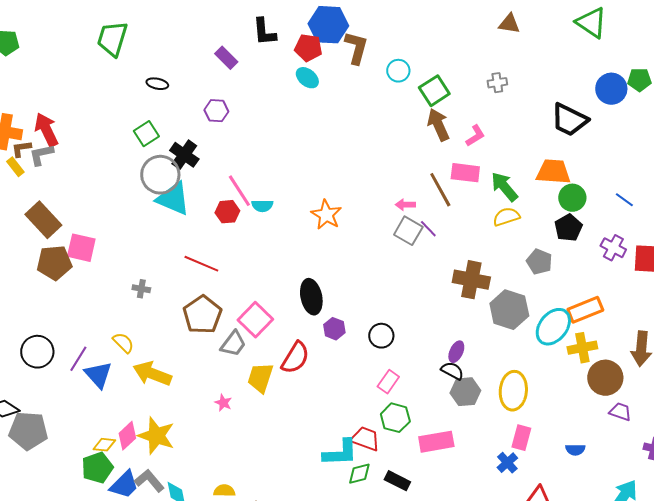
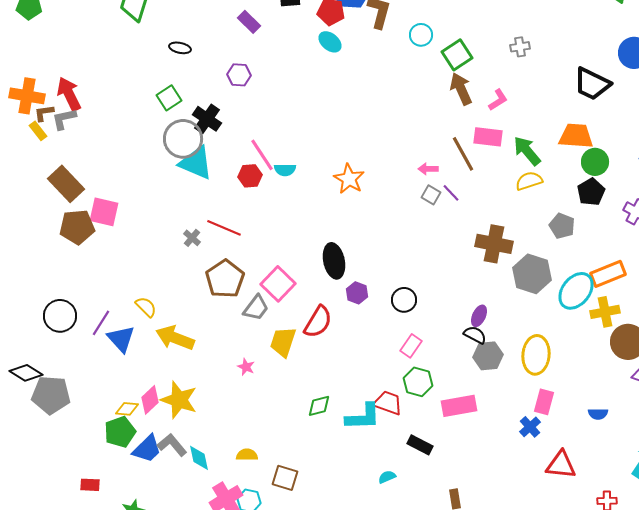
gray square: (408, 231) -> (431, 195), size x0.7
gray cross: (141, 289) -> (192, 238), moved, turned 30
green diamond: (359, 474) -> (319, 406), moved

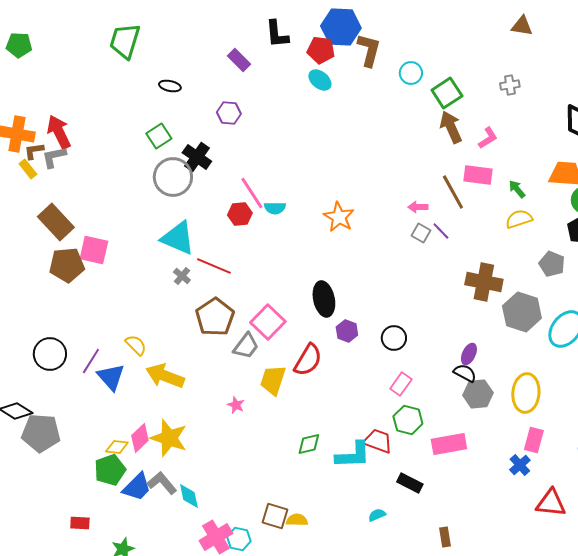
green arrow: (527, 151) -> (517, 189), size x0.6
cyan triangle: (196, 163) -> (178, 238), moved
yellow semicircle: (247, 455) -> (297, 520), moved

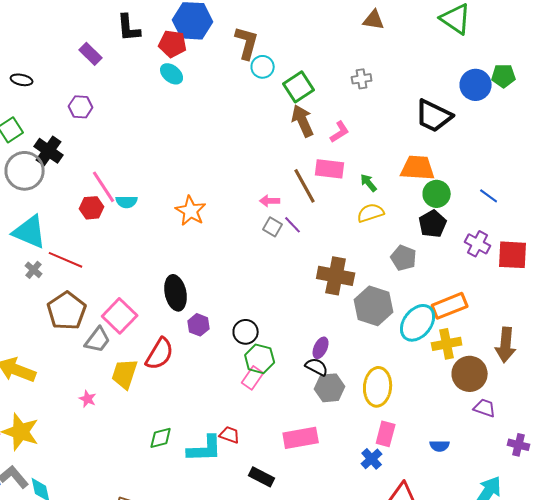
brown L-shape: (369, 50) -> (247, 43), moved
green hexagon: (408, 420) -> (260, 359), moved
red trapezoid: (378, 441) -> (230, 435), size x0.7

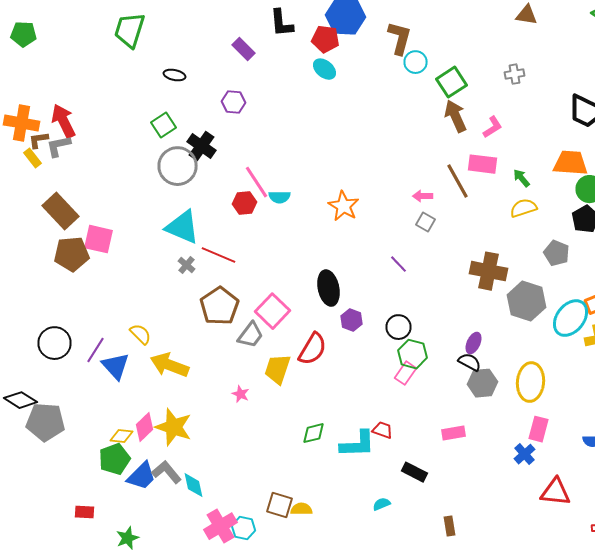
purple line: (293, 225) -> (398, 264), moved
pink rectangle: (301, 438) -> (454, 433), size x0.7

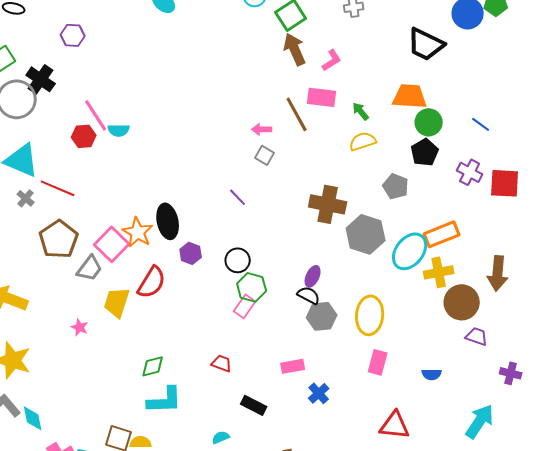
orange star: (344, 206) -> (138, 232), moved
cyan L-shape: (358, 444) -> (165, 400), moved
blue cross: (524, 454) -> (319, 393), moved

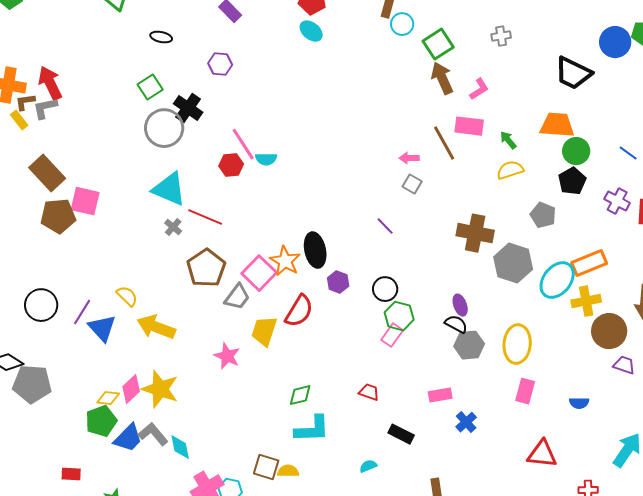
purple ellipse: (313, 276) -> (460, 305), turned -45
pink star: (80, 327) -> (227, 356), size x1.5

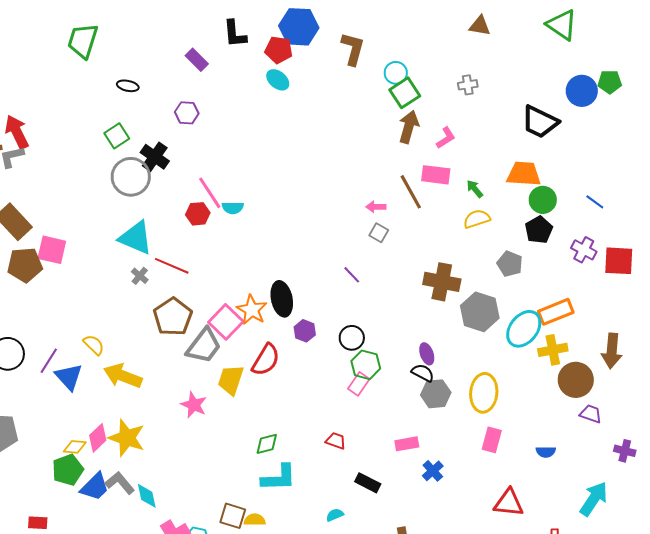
cyan circle: (402, 24) -> (396, 73), moved
brown arrow: (442, 78) -> (409, 127), turned 40
gray trapezoid: (237, 297) -> (204, 346), size x1.4

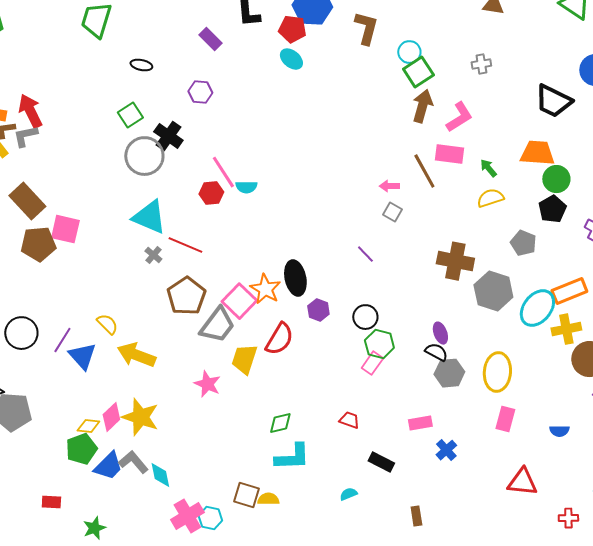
pink L-shape: (446, 138) -> (459, 117), size x1.4

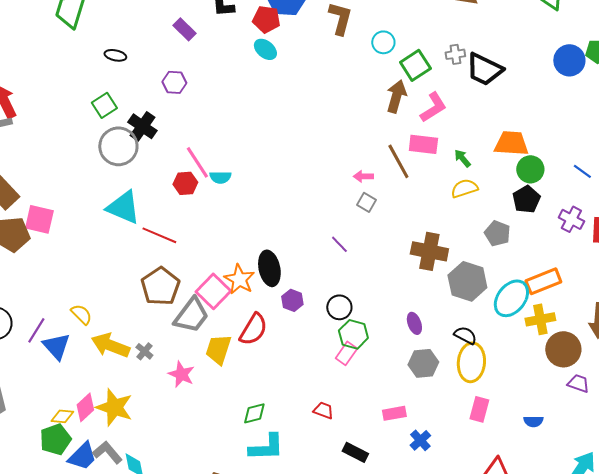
green square: (418, 72) -> (415, 65), moved
black trapezoid: (553, 101) -> (484, 69), moved
gray cross: (153, 255) -> (144, 351), moved
black semicircle: (436, 352) -> (465, 335), moved

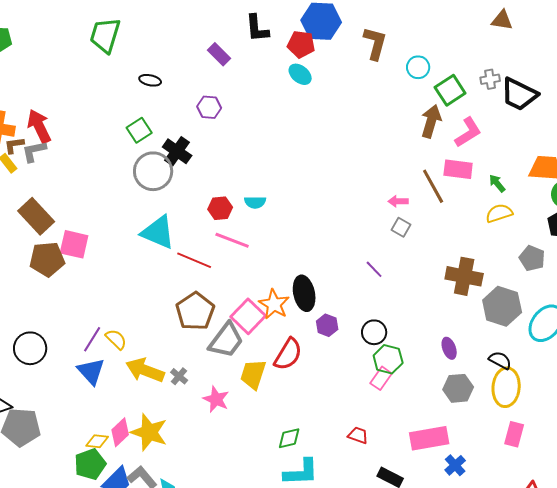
pink line: (197, 162) -> (232, 240), moved, turned -36
purple line: (36, 330) -> (92, 339), moved
pink rectangle: (394, 413) -> (429, 438), size x1.6

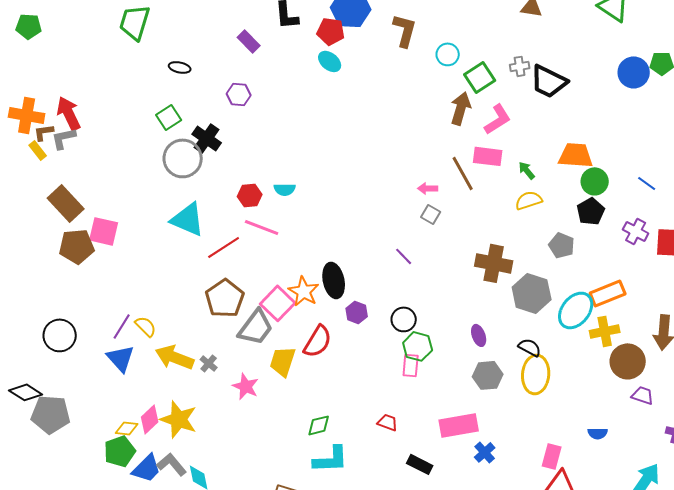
red line: (194, 260) -> (224, 247), turned -56
pink rectangle: (381, 378) -> (411, 365), turned -30
pink rectangle: (514, 434) -> (552, 456), moved

